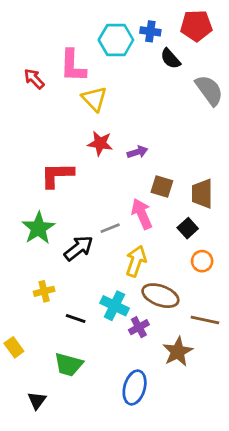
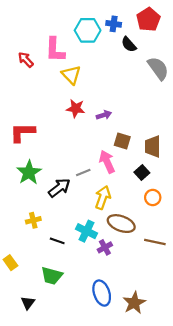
red pentagon: (196, 26) -> (148, 19), turned -30
red L-shape: (57, 175) -> (22, 132), moved
brown star: (178, 352) -> (134, 303), moved
blue ellipse: (135, 388) -> (102, 293), turned -35

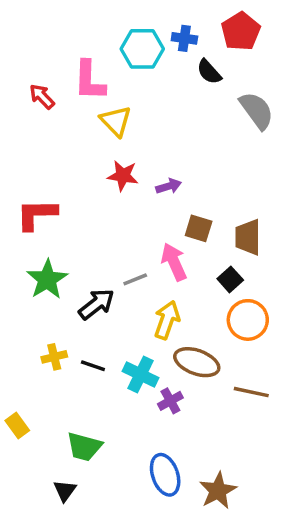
orange circle: (153, 197) -> (248, 320), size x1.5
black line: (57, 241) -> (93, 366), moved
black triangle: (28, 303) -> (65, 491), moved

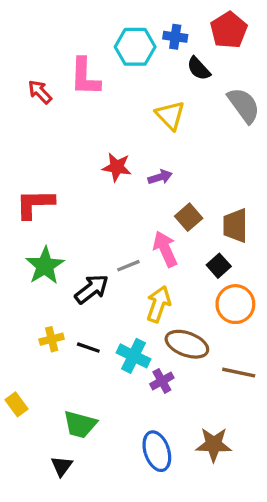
yellow triangle: (116, 121) -> (170, 115), moved
brown square: (199, 228) -> (189, 217), turned 32
brown star: (218, 491) -> (214, 444), moved, turned 30

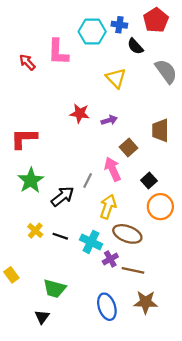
brown trapezoid: (235, 226) -> (160, 130), moved
gray line: (128, 266) -> (88, 180), turned -42
yellow cross: (52, 339) -> (35, 231), turned -35
brown line: (239, 373) -> (133, 270), moved

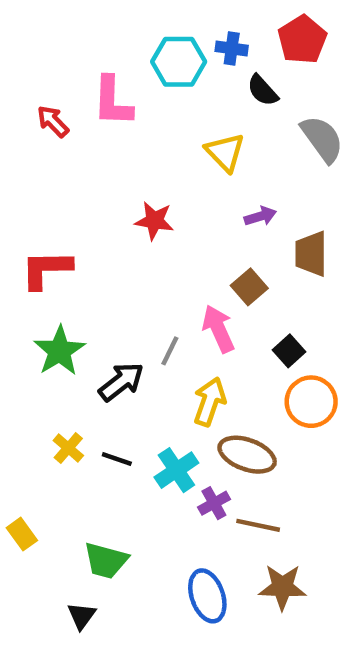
purple arrow: (109, 120) -> (260, 216), moved
cyan cross: (91, 242) -> (176, 470), turned 30

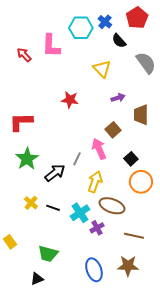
blue cross: (232, 48) -> (105, 22), turned 32
brown line: (258, 525) -> (134, 236), moved
black triangle: (82, 616) -> (37, 279), turned 32

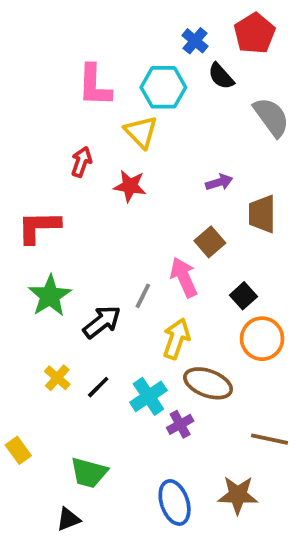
cyan hexagon: (81, 28) -> (163, 87), moved
red arrow: (24, 55) -> (81, 162), moved, turned 63
yellow triangle: (102, 69) -> (141, 132), moved
black line: (53, 208) -> (98, 387), turned -64
brown line: (134, 236) -> (269, 439), moved

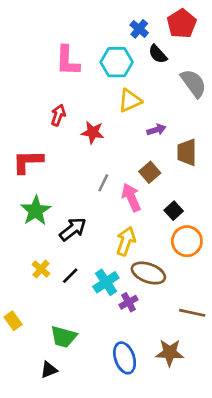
yellow triangle: (141, 132) -> (130, 101), moved, turned 50
gray line: (143, 296) -> (103, 183), moved

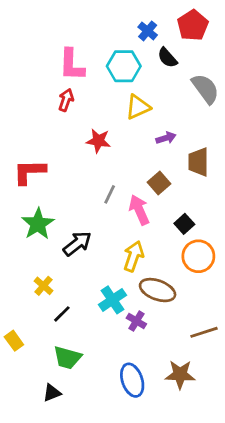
red arrow: (58, 115) -> (66, 100), moved
black line: (70, 276) -> (62, 314), moved
purple cross: (129, 302) -> (136, 321), turned -30
brown line: (192, 313) -> (204, 332), turned -30

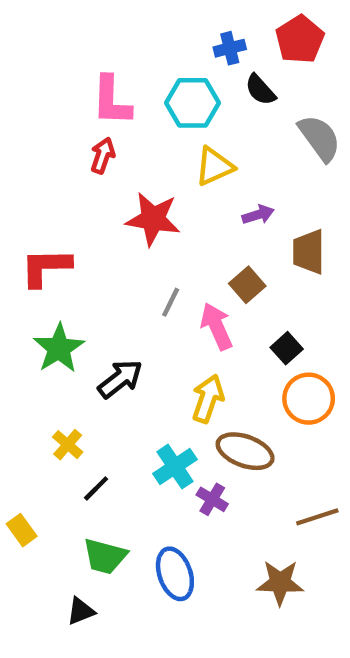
blue cross: (148, 31) -> (230, 48), turned 36
red star: (98, 141) -> (153, 219), size x1.4
blue ellipse: (132, 380) -> (175, 574), moved

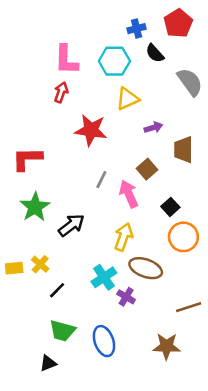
yellow rectangle: (22, 530) -> (14, 268), moved, turned -60

